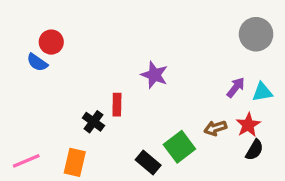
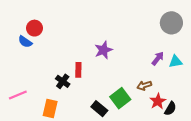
purple star: (154, 75) -> (103, 50), turned 30
red star: (248, 125) -> (158, 101), moved
black semicircle: (254, 150) -> (170, 109), moved
pink line: (26, 161) -> (18, 95), moved

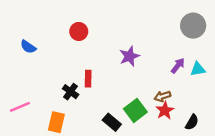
red circle: (34, 28) -> (79, 31), moved
purple star: (103, 50) -> (129, 56), moved
red star: (158, 101) -> (165, 110), moved

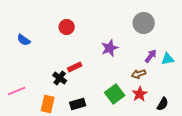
gray circle: (193, 26) -> (144, 23), moved
red rectangle: (88, 79) -> (75, 67), turned 64
brown arrow: (162, 96) -> (139, 74), moved
black rectangle: (112, 122) -> (78, 104), moved, turned -56

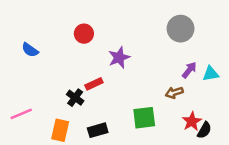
purple star: (110, 48) -> (119, 57), moved
green square: (115, 94) -> (144, 118), turned 30
red star: (140, 94) -> (192, 121), moved

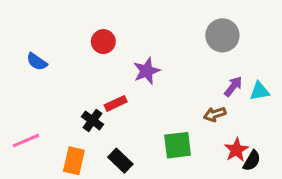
black rectangle: (98, 130) -> (120, 161), turned 60

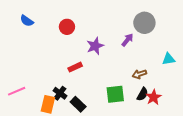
blue semicircle: (37, 62) -> (27, 21), moved
purple arrow: (233, 86) -> (127, 40), moved
black cross: (92, 120) -> (60, 93), moved
black semicircle: (252, 161) -> (142, 94), moved

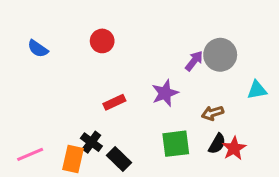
blue semicircle: (27, 21) -> (38, 49), moved
gray circle: (144, 23) -> (220, 55), moved
purple star: (95, 46) -> (165, 93), moved
pink line: (17, 91) -> (30, 154), moved

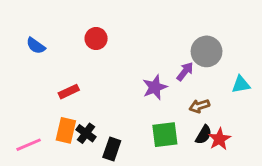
purple arrow: (194, 61) -> (185, 72), moved
red rectangle: (114, 102) -> (69, 92), moved
orange rectangle: (73, 159) -> (66, 130), moved
black rectangle: (119, 159) -> (112, 149), turned 65

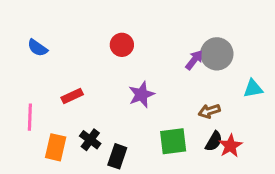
red circle: (96, 39) -> (122, 45), moved
purple arrow: (185, 72) -> (194, 60), moved
purple star: (155, 87) -> (141, 95), moved
orange rectangle: (66, 130) -> (56, 147), moved
pink line: (29, 145) -> (30, 117), moved, turned -65

